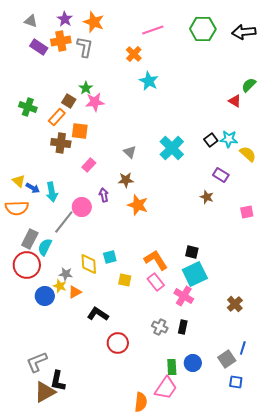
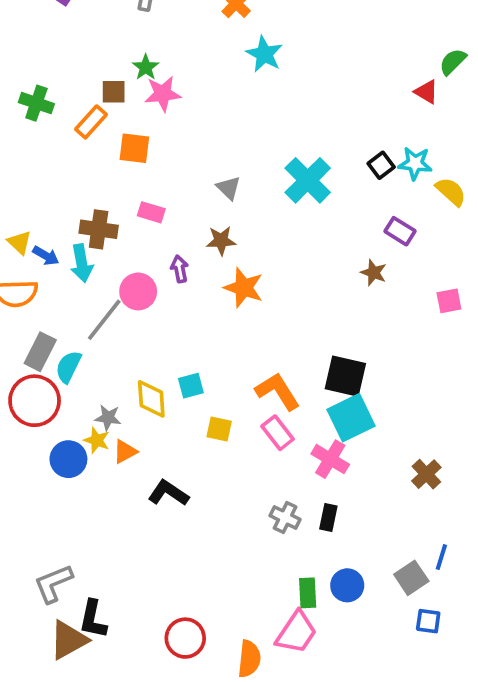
brown square: (69, 101) -> (114, 92), turned -32
brown cross: (61, 143) -> (99, 229), moved
pink rectangle: (89, 165) -> (151, 212), turned 64
black square: (192, 252) -> (345, 376), size x1.6
red circle: (118, 343) -> (185, 638), moved

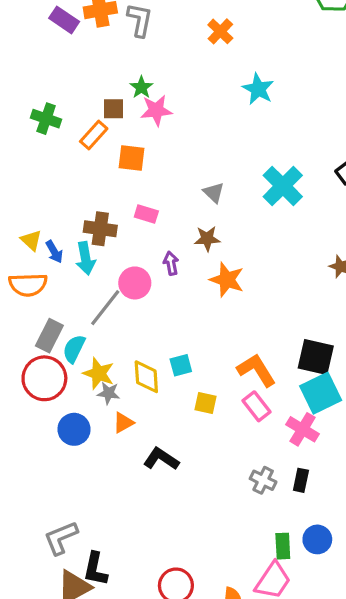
cyan star: (264, 54) -> (258, 89), moved
blue arrow: (46, 256) -> (54, 252), turned 30
yellow star: (97, 440) -> (99, 373), moved, size x1.4

